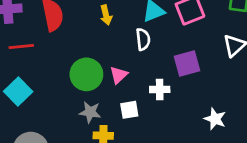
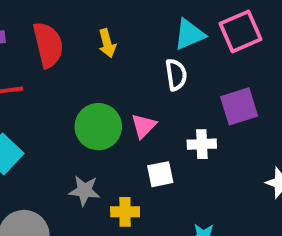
yellow arrow: (106, 15) -> (107, 43), moved
gray star: (90, 112) -> (84, 191), moved

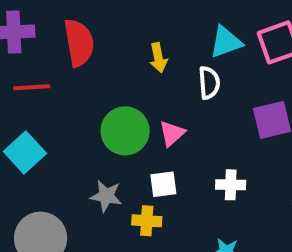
yellow arrow: (107, 43) -> (158, 58), moved
white cross: (202, 144) -> (231, 185), moved
white square: (160, 174) -> (163, 184), moved

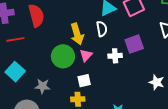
yellow arrow: (158, 58) -> (77, 34), moved, size x1.5
white cross: (231, 185) -> (115, 56), moved
gray star: (106, 196) -> (42, 86), moved

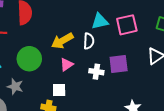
yellow arrow: (77, 34) -> (62, 41), turned 65
green circle: (63, 56) -> (29, 59), moved

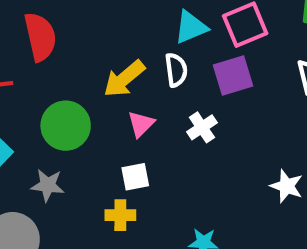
purple square: (119, 64) -> (233, 76), moved
white cross: (96, 72) -> (202, 127), turned -32

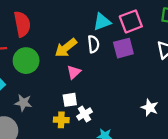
green circle: (66, 126) -> (26, 61), moved
white cross: (202, 127) -> (84, 114), moved

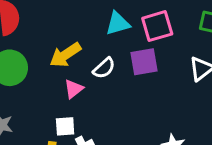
white semicircle: (93, 44) -> (104, 68), moved, turned 49

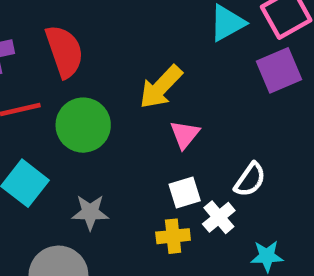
white semicircle: (104, 68) -> (250, 180), moved

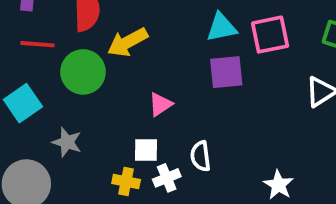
purple square: (279, 70) -> (226, 72), moved
yellow arrow: (161, 87) -> (128, 42), moved
white semicircle: (250, 180) -> (200, 156), turned 120

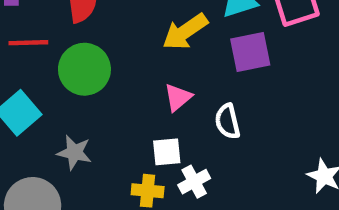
yellow arrow: (128, 42) -> (185, 32), moved
white semicircle: (200, 156) -> (227, 121), moved

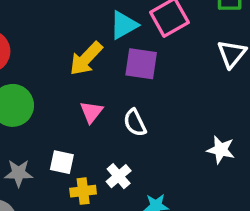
purple square: (250, 52) -> (141, 64), turned 32
white square: (167, 152) -> (62, 162), moved, turned 30

